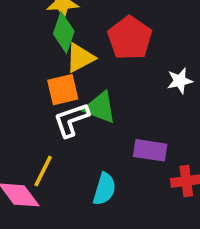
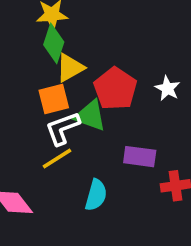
red pentagon: (130, 38) -> (115, 89), moved
white star: (180, 81) -> (167, 88), turned -30
yellow line: (43, 171) -> (57, 158), moved, turned 32

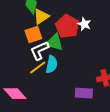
white star: (167, 88) -> (84, 24), moved
purple rectangle: (140, 157) -> (84, 93), moved
cyan semicircle: (96, 195) -> (52, 64), moved

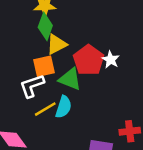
white L-shape: (40, 50) -> (32, 86), moved

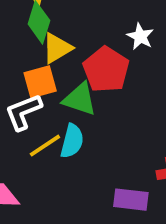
white star: (111, 60) -> (140, 36), moved

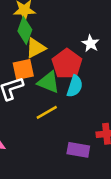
cyan semicircle: (72, 141) -> (75, 86), moved
yellow line: (45, 146) -> (47, 112), moved

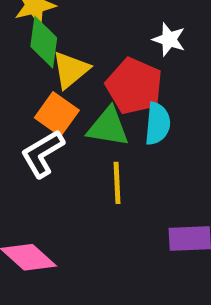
orange square: (23, 69) -> (57, 114), turned -30
yellow line: (47, 112) -> (117, 183), turned -50

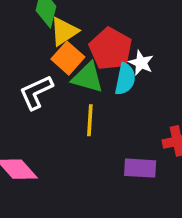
white star: (169, 39) -> (141, 63), moved
orange square: (57, 114) -> (68, 58), moved

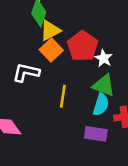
green triangle: (88, 78) -> (104, 85), moved
cyan semicircle: (125, 79) -> (101, 105), moved
white L-shape: (36, 92) -> (26, 72), turned 32

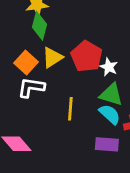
yellow triangle: (50, 31) -> (52, 57), moved
orange square: (51, 50) -> (26, 62), moved
cyan semicircle: (101, 105) -> (110, 114), turned -60

